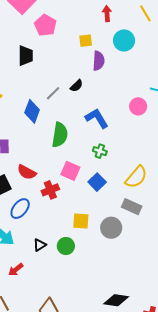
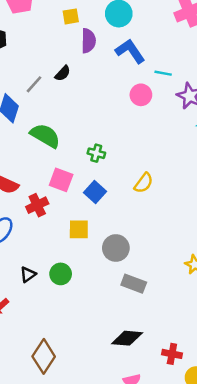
blue L-shape: (97, 118) -> (130, 51), moved
green semicircle: (60, 135) -> (45, 136), turned -65
yellow semicircle: (136, 177) -> (144, 183), size x0.7
gray rectangle: (132, 207) -> (134, 284), moved
yellow square: (81, 221) -> (79, 229), moved

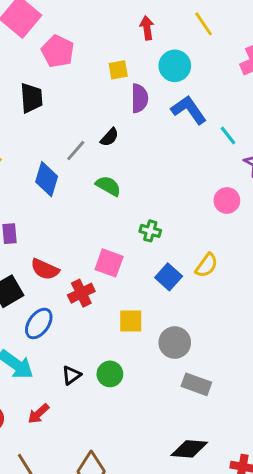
cyan line: (163, 73) -> (228, 135), turned 42
pink circle: (141, 95) -> (227, 201), moved
green semicircle: (45, 136) -> (108, 186), moved, size x0.7
blue square: (95, 192) -> (169, 277), moved

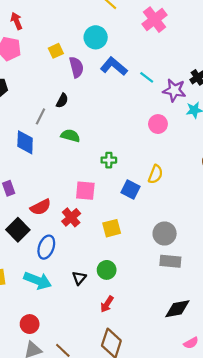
red arrow: (147, 28) -> (16, 21), moved
red semicircle: (45, 269) -> (41, 207), turned -36
gray circle: (175, 343) -> (165, 234), moved
red arrow: (38, 414) -> (107, 304), moved

